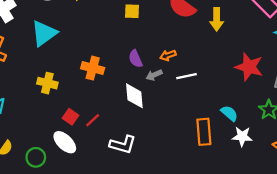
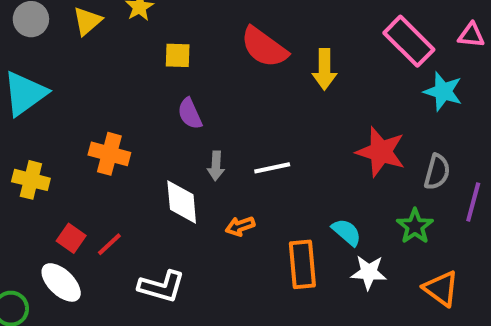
orange arrow: (168, 55) -> (240, 226), moved
purple semicircle: (135, 59) -> (190, 114), moved
gray arrow: (154, 75) -> (216, 166), turned -63

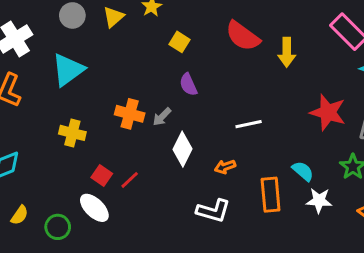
yellow square: (178, 55) -> (180, 42), turned 30
gray arrow: (216, 166) -> (162, 117), moved, turned 42
white diamond: (182, 202) -> (182, 149), turned 32
white L-shape: (162, 286) -> (213, 211), moved

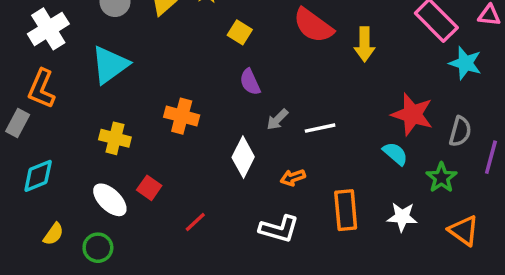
gray arrow: (162, 117) -> (277, 119), moved
cyan semicircle: (303, 171) -> (395, 154), moved
red line: (130, 180) -> (195, 222), moved
white ellipse: (94, 208) -> (110, 200), moved

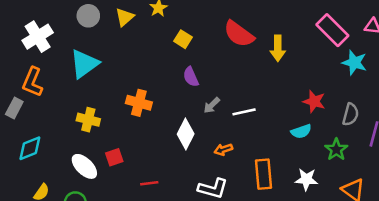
red star: (412, 114) -> (314, 101), size x0.7
cyan semicircle: (395, 154) -> (301, 131), turned 120
red square: (149, 188) -> (114, 157), turned 36
red line: (195, 222) -> (149, 183), turned 36

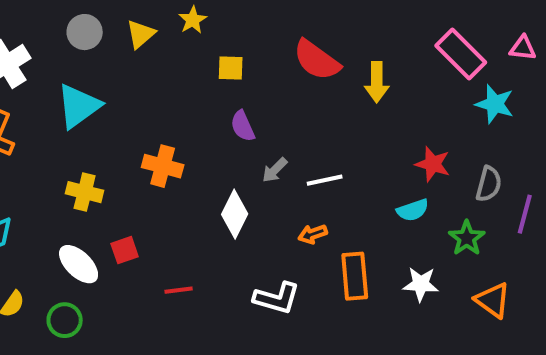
yellow square: (183, 39) -> (231, 68), turned -30
orange arrow: (223, 150) -> (313, 234), moved

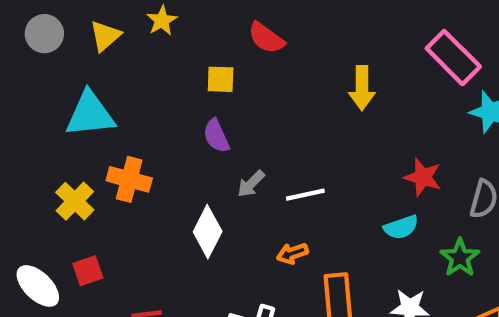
red semicircle: (317, 60) -> (266, 38), moved, size x0.7
yellow square: (231, 68) -> (221, 79), moved
cyan triangle: (79, 106) -> (90, 114), moved, turned 30
yellow cross: (85, 192) -> (75, 201), moved, turned 30

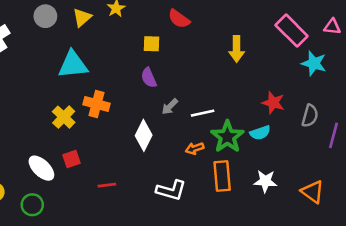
green star: (460, 258) -> (227, 137), moved, size x1.4

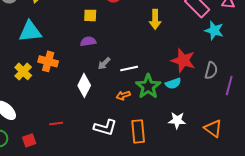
purple semicircle: (149, 78) -> (88, 41), turned 105
red star: (273, 103) -> (183, 60), size x1.4
red square: (72, 159) -> (29, 140), moved
orange rectangle: (222, 176) -> (138, 131), moved

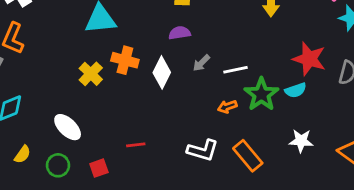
white diamond: (84, 85) -> (162, 72), moved
orange rectangle: (138, 131) -> (248, 156), turned -35

